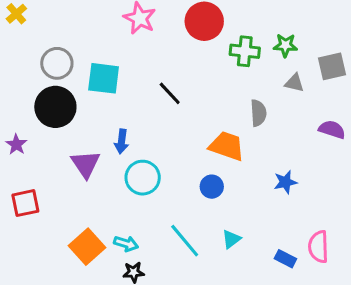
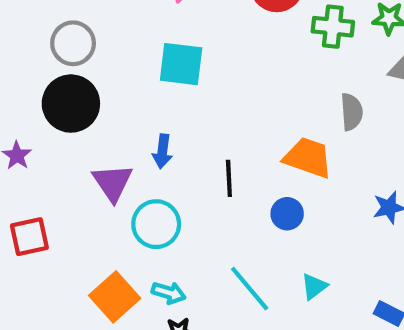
cyan square: (104, 78) -> (181, 64), moved
black line: (170, 93) -> (229, 178), moved, turned 40
cyan circle: (143, 178) -> (156, 224), moved

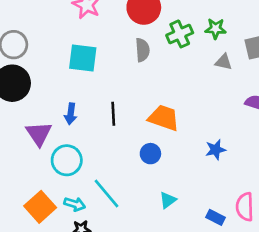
green cross: (333, 27) -> (180, 34), turned -30
gray semicircle: (352, 112) -> (142, 50), moved
black line: (229, 178) -> (113, 114), moved
cyan line: (250, 289) -> (107, 193), moved

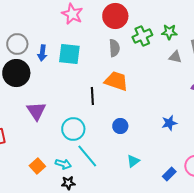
blue arrow: (71, 114) -> (42, 53), moved
orange trapezoid: (164, 118) -> (116, 81), moved
cyan circle: (67, 160) -> (73, 129), moved
orange square: (40, 207) -> (37, 166), size x0.7
blue rectangle: (216, 217) -> (169, 174), turned -72

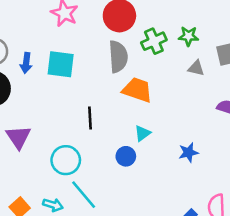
gray semicircle: (114, 48) -> (118, 57), size x1.4
orange trapezoid: (116, 81) -> (137, 90), moved
cyan triangle: (133, 161) -> (142, 133), moved

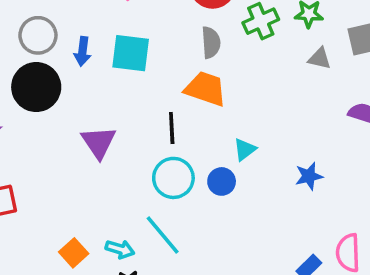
gray semicircle: (118, 57) -> (211, 42), size x0.7
orange trapezoid: (137, 90) -> (205, 89), moved
purple triangle: (18, 137) -> (99, 142), moved
cyan circle: (66, 160) -> (173, 178), moved

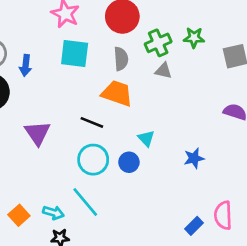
cyan square: (131, 53) -> (75, 53), moved
gray triangle: (320, 59) -> (163, 71), moved
black line: (172, 128) -> (92, 122), turned -65
cyan triangle: (245, 149) -> (146, 138), turned -36

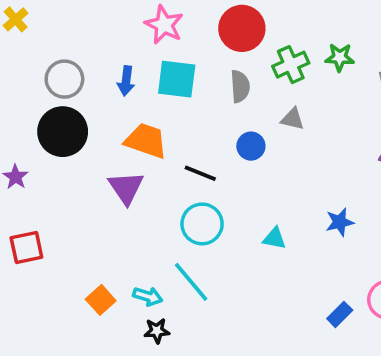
blue arrow: (26, 65) -> (126, 81), moved
gray triangle: (163, 71) -> (293, 119), moved
orange trapezoid: (117, 93) -> (146, 141), moved
cyan triangle: (146, 138) -> (274, 238), moved, turned -36
blue circle: (129, 162) -> (251, 146), moved

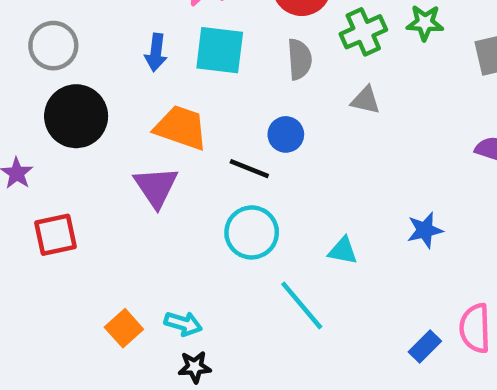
gray circle: (64, 79) -> (53, 46), moved
blue circle: (251, 146) -> (286, 134), moved
red square: (26, 247) -> (56, 235), moved
cyan line: (191, 282) -> (302, 305), moved

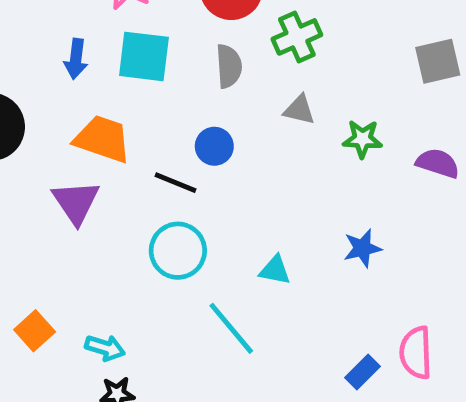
green star: (425, 23) -> (362, 139), moved
orange square: (124, 328) -> (35, 331), moved

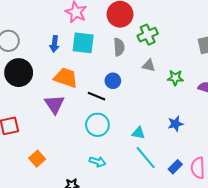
cyan line: (231, 328) -> (146, 158), moved
cyan arrow: (105, 348) -> (97, 162), moved
blue rectangle: (362, 372) -> (175, 167), moved

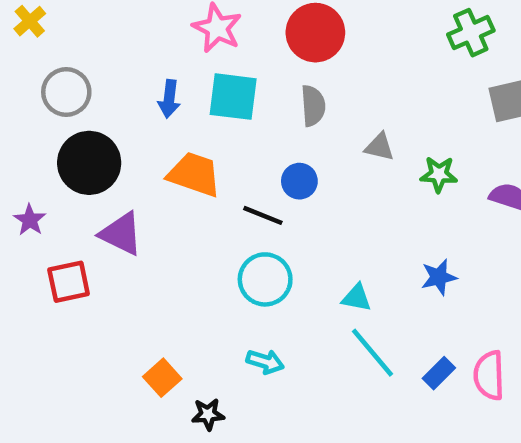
green cross: (148, 35) -> (471, 33), moved
purple triangle: (54, 104) -> (121, 234), moved, turned -30
orange square: (37, 159) -> (162, 378), moved

